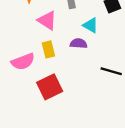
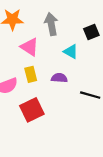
purple semicircle: (79, 43) -> (59, 78), moved

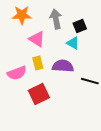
black square: (91, 32) -> (80, 26), moved
purple semicircle: (59, 78) -> (63, 66), size x1.5

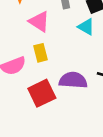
purple semicircle: (63, 66) -> (73, 80), moved

